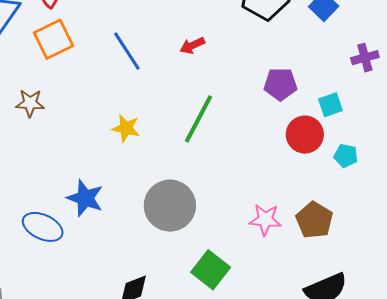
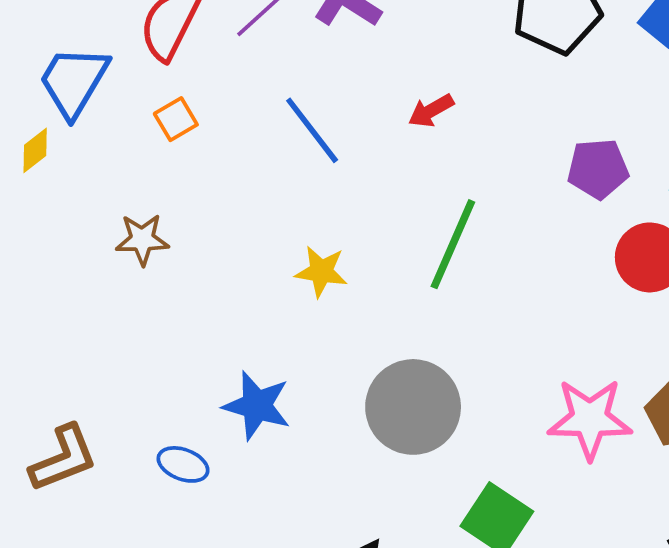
orange square: (53, 39) -> (176, 119), size x0.6
pink star: (265, 220) -> (590, 419), size x1.4
blue ellipse: (43, 227) -> (183, 464), size x0.7

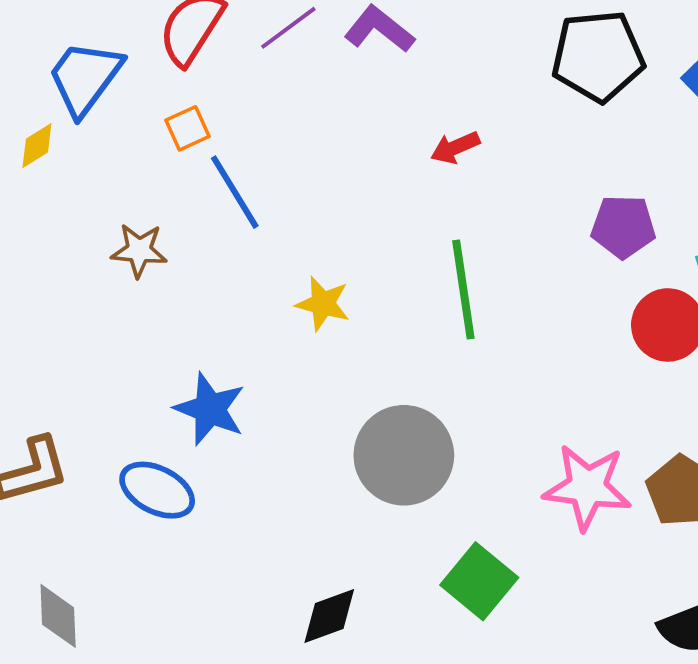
blue line: (312, 130) -> (235, 192), moved
green line: (453, 244) -> (463, 290), turned -38
blue star: (257, 406) -> (210, 409), moved
blue ellipse: (183, 464) -> (157, 490), size x1.4

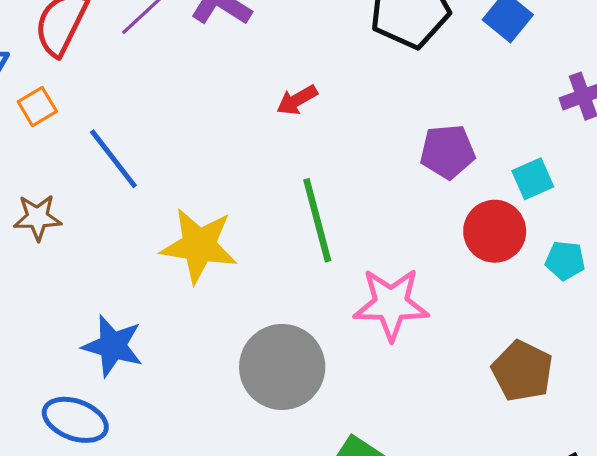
orange square: (187, 128) -> (37, 107), moved
yellow star: (323, 304) -> (199, 245), size x1.6
pink star: (587, 487) -> (391, 304), moved

